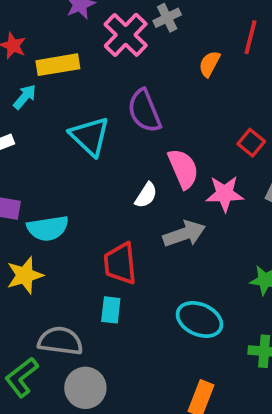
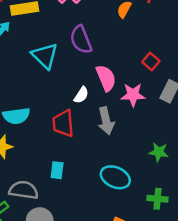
gray arrow: (184, 234) -> (106, 121), turned 96
red trapezoid: (120, 263) -> (63, 123), moved

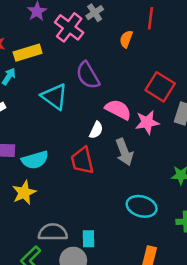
red square: (151, 61) -> (160, 87), size x1.6
pink semicircle: (106, 78) -> (118, 110), turned -32
cyan rectangle: (57, 170) -> (88, 239), moved

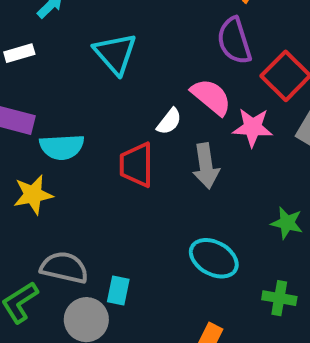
purple semicircle: (88, 75) -> (234, 41), moved

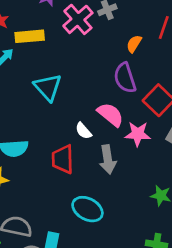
white semicircle: (169, 121) -> (83, 131), turned 102
cyan ellipse: (214, 258) -> (87, 209), moved

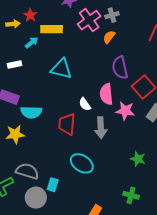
orange semicircle: (134, 44) -> (109, 37), moved
cyan triangle: (48, 87) -> (61, 69), turned -40
pink semicircle: (110, 114) -> (106, 94), turned -140

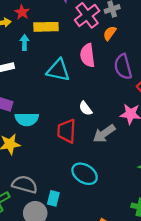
cyan arrow: (32, 43) -> (24, 42), turned -48
pink semicircle: (106, 94) -> (88, 55), moved
gray arrow: (101, 128) -> (104, 134), turned 60

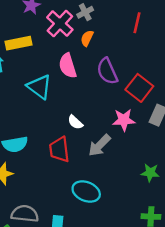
cyan triangle: (58, 70) -> (39, 87), turned 35

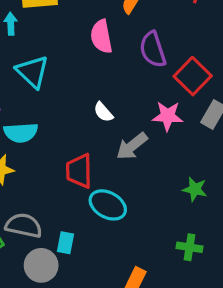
cyan triangle: (39, 87) -> (32, 72), moved
red trapezoid: (59, 149) -> (79, 171), moved

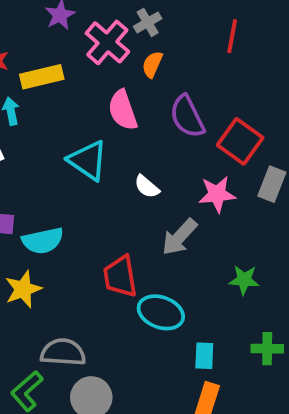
cyan triangle: (32, 72) -> (88, 160), moved
white semicircle: (103, 112) -> (147, 187), moved
green star: (195, 189) -> (244, 280), moved
cyan rectangle: (66, 243) -> (204, 356), moved

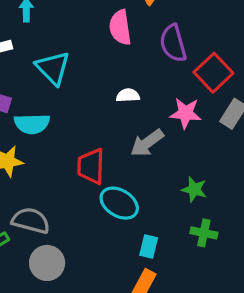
cyan triangle: (88, 160) -> (53, 68), moved
white semicircle: (147, 187) -> (128, 95), turned 125
green cross: (267, 349) -> (204, 233), moved

